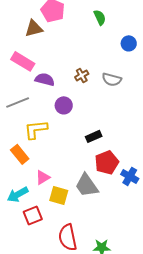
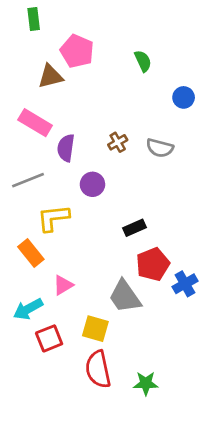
purple semicircle: (45, 79) -> (66, 148), turned -96
blue cross: (130, 176) -> (185, 284), turned 30
yellow square: (59, 195) -> (95, 329), moved

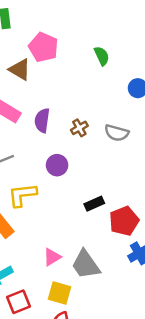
brown triangle: (50, 76) -> (20, 70), turned 45
purple semicircle: (66, 148) -> (42, 120), moved
red pentagon: (153, 264) -> (124, 221), moved
pink triangle: (63, 285) -> (52, 257), moved

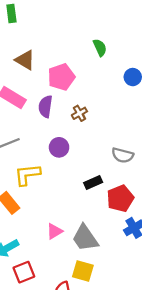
pink pentagon: (43, 47) -> (61, 77), moved, turned 30
gray semicircle: (117, 133) -> (123, 155), moved
yellow square: (60, 293) -> (83, 271), moved

